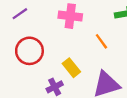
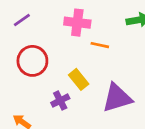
orange line: (101, 41) -> (100, 45), moved, turned -42

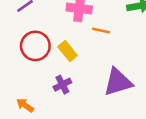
yellow rectangle: (79, 79) -> (68, 51), moved

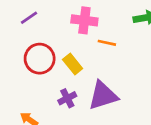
purple triangle: (118, 82) -> (103, 96), moved

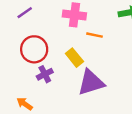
yellow rectangle: (73, 64) -> (74, 58), moved
purple cross: (67, 98) -> (45, 74), moved

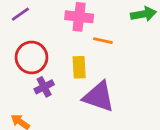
yellow rectangle: (74, 58) -> (79, 67), turned 36
purple triangle: (91, 82) -> (99, 97), turned 36

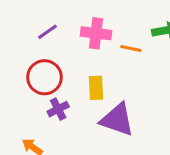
purple line: (20, 14) -> (48, 32), moved
orange line: (103, 41) -> (131, 48), moved

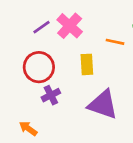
pink cross: (96, 33) -> (70, 26), moved, turned 35
yellow rectangle: (96, 88) -> (87, 64), moved

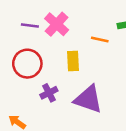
purple line: (42, 27) -> (30, 25), turned 42
purple cross: (51, 95) -> (49, 93), moved

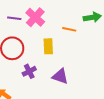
purple triangle: (88, 99) -> (60, 76), size x0.7

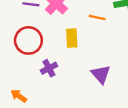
purple triangle: (60, 76) -> (101, 74), moved, turned 30

